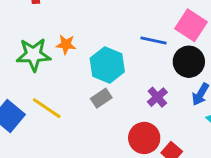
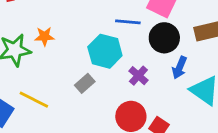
cyan hexagon: (107, 65) -> (105, 51), moved

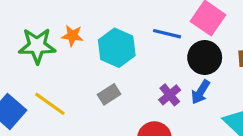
cyan hexagon: (105, 51) -> (117, 48), moved
blue arrow: (179, 68) -> (201, 92), moved

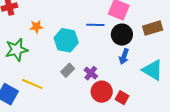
orange star: (72, 36) -> (36, 27), moved
purple cross: (170, 95) -> (91, 73), moved

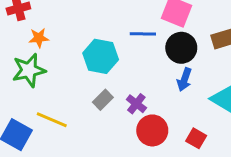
orange star: (36, 27) -> (39, 38), moved
red square: (122, 98) -> (196, 138), moved

